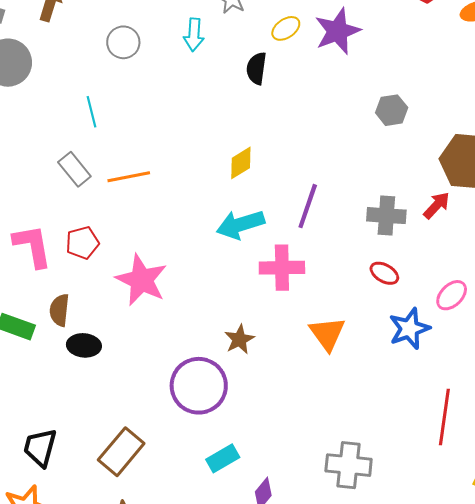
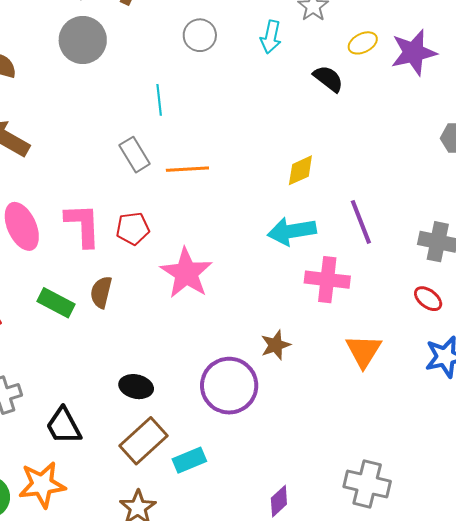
black semicircle: (256, 68) -> (328, 79), turned 112
purple line: (308, 206) -> (361, 222), turned -48
black ellipse: (84, 345) -> (136, 387), moved
black trapezoid: (40, 448) -> (64, 426), turned -51
cyan rectangle: (223, 458) -> (189, 460), moved

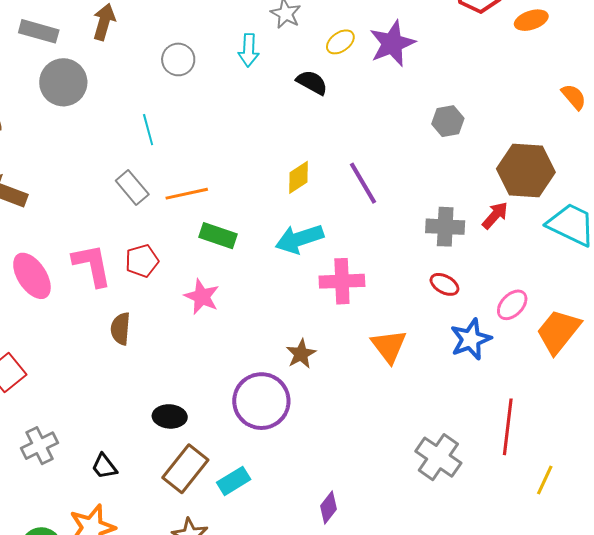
purple line: (361, 222) -> (363, 183), moved
pink star: (186, 273) -> (202, 297), size x0.7
green rectangle: (56, 303) -> (218, 236), moved
black trapezoid: (64, 426) -> (104, 466), size x0.7
gray cross: (367, 484) -> (438, 457), moved, turned 30

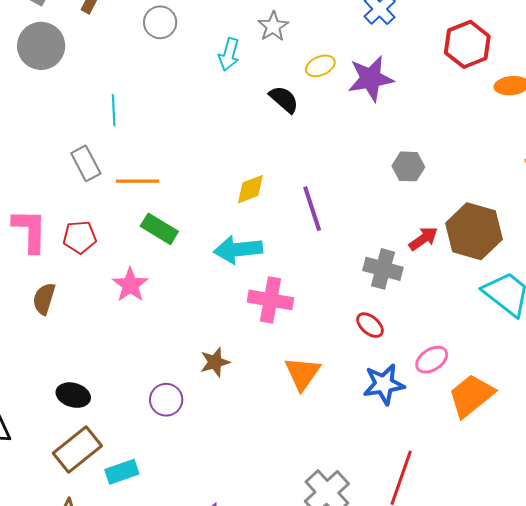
gray circle: (178, 59) -> (160, 22), moved
red arrow: (495, 215) -> (423, 239), moved
purple circle: (261, 401) -> (166, 400), size x0.6

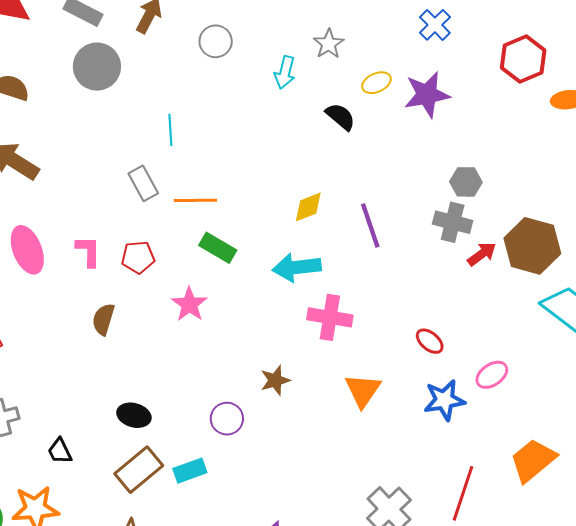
pink L-shape: (30, 231) -> (88, 251), size x0.7
gray cross: (383, 269) -> (453, 222), moved
orange trapezoid: (471, 396) -> (533, 460), moved
cyan rectangle: (122, 472) -> (190, 471), moved

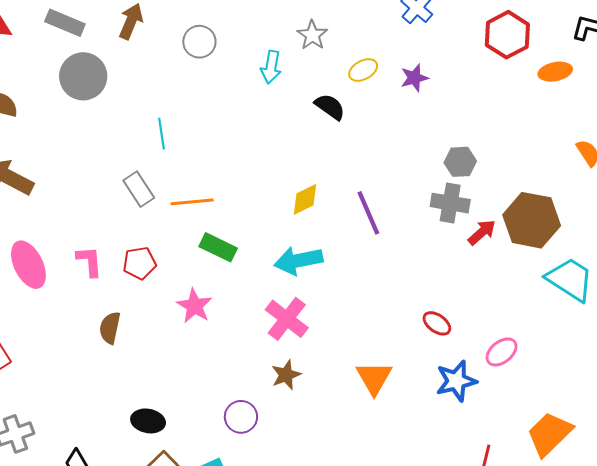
purple star: (427, 95) -> (414, 78), size x0.6
pink cross: (330, 317) -> (287, 319), moved, turned 33

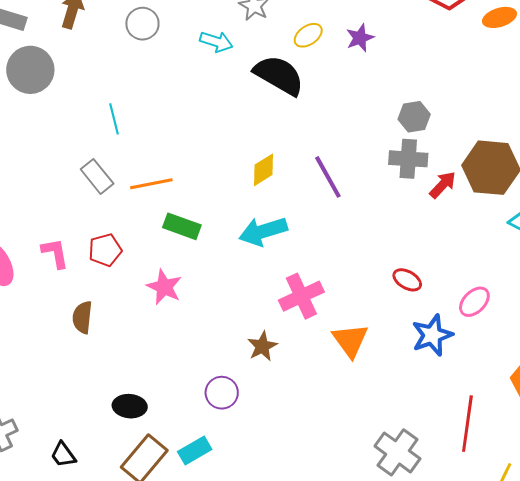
cyan arrow: (271, 67) -> (216, 42), turned -76
black semicircle: (330, 107) -> (279, 75), size x1.6
pink cross: (287, 319) -> (301, 296), moved, turned 33

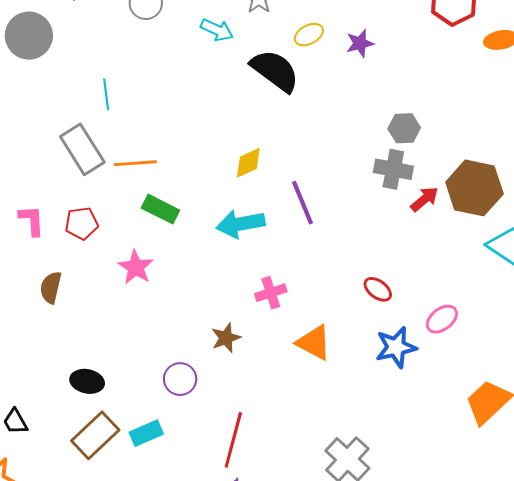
gray rectangle: (97, 176) -> (82, 149), size x1.4
purple line: (328, 177) -> (302, 203), moved
pink cross: (301, 296) -> (271, 293), size x0.7
orange triangle: (350, 340) -> (314, 343), turned -33
red line: (467, 424) -> (233, 440), moved

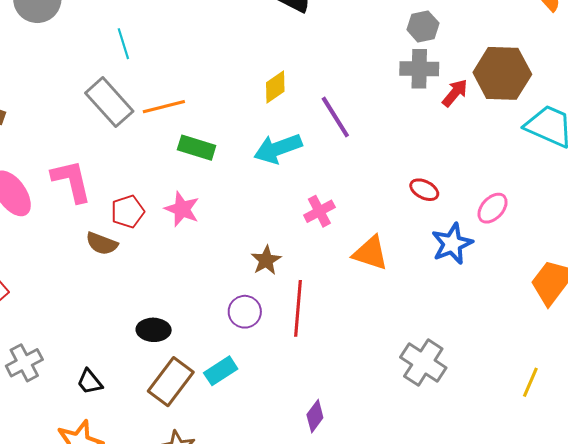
pink L-shape: (32, 221) -> (71, 181), size x1.4
red pentagon: (82, 223) -> (128, 212), moved
brown semicircle: (51, 287) -> (102, 244), turned -72
brown star: (226, 338) -> (266, 260), moved
red line: (233, 440) -> (298, 308), moved

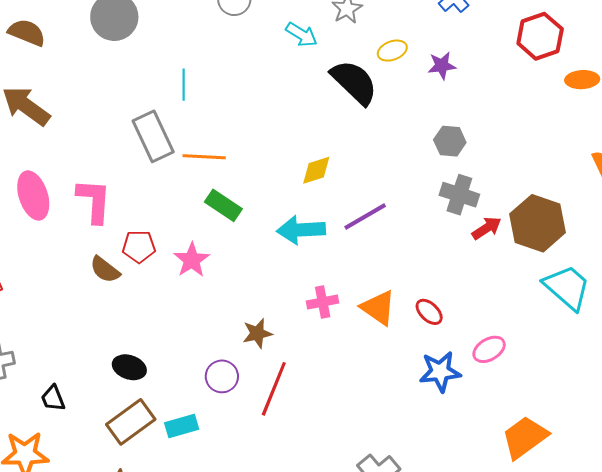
gray hexagon: (423, 26) -> (450, 141), moved
purple line: (335, 117) -> (365, 216), turned 75
orange triangle: (370, 253) -> (378, 308), moved

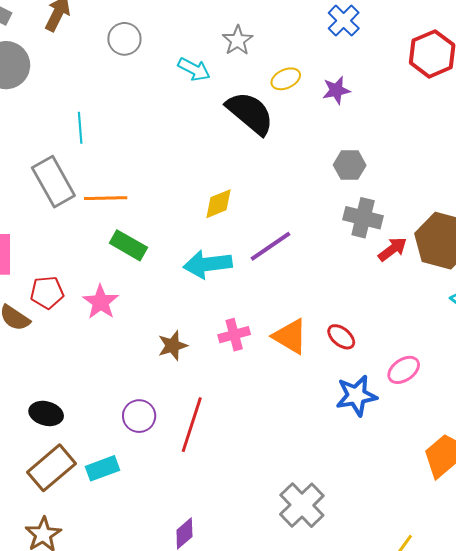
brown star: (257, 333) -> (173, 346), moved

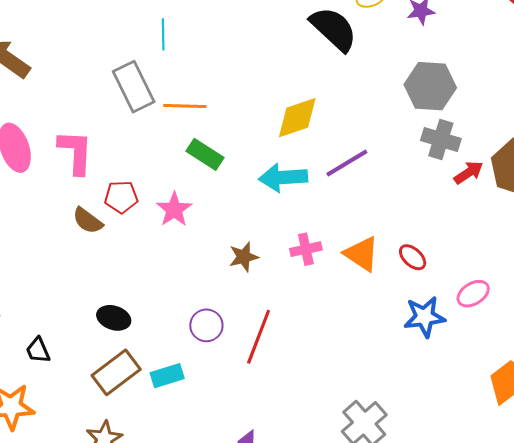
gray hexagon: (350, 165) -> (430, 86), size x1.6
yellow diamond: (219, 204) -> (297, 118), size x1.4

